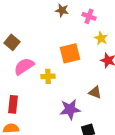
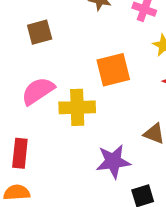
brown square: (12, 42) -> (40, 32), moved, turned 35
yellow cross: (48, 76) -> (77, 107), size x1.5

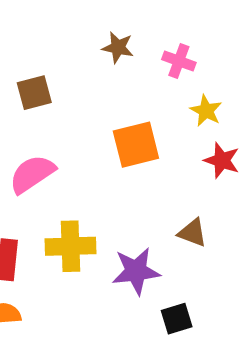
yellow cross: (77, 107) -> (70, 246), moved

